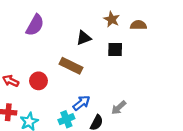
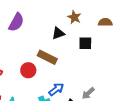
brown star: (112, 19) -> (74, 17), moved
red circle: (38, 81) -> (28, 70), moved

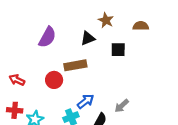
purple semicircle: (16, 22) -> (47, 37), moved
brown rectangle: (47, 57) -> (75, 65), turned -36

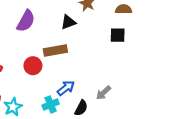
black square: (118, 50) -> (118, 35), moved

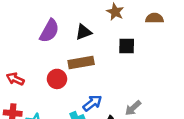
black triangle: (68, 22) -> (84, 32), moved
black square: (118, 35) -> (127, 46), moved

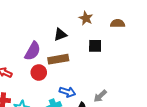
purple semicircle: (49, 31) -> (33, 51), moved
blue arrow: (92, 103) -> (67, 92), turned 56

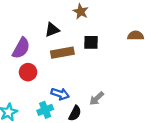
brown semicircle: (118, 23) -> (136, 36), moved
brown rectangle: (58, 59) -> (62, 53), moved

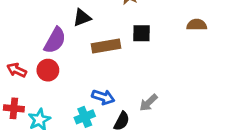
black triangle: (52, 30) -> (82, 18), moved
red circle: (28, 72) -> (48, 70), moved

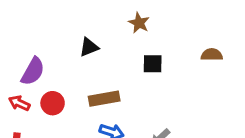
purple semicircle: (55, 40) -> (33, 71), moved
brown rectangle: (106, 46) -> (104, 99), moved

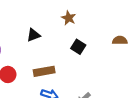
black square: (153, 64) -> (78, 47), turned 32

